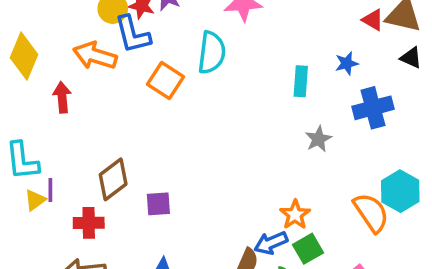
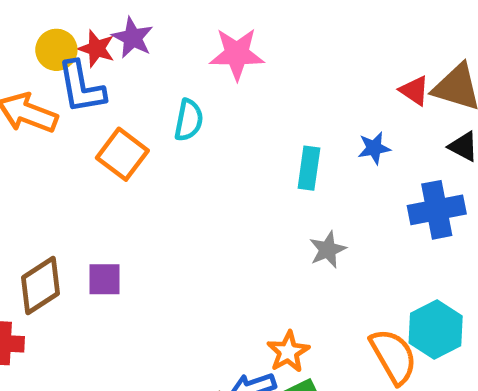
cyan semicircle: (212, 53) -> (189, 120), size x0.7
blue cross: (373, 108) -> (437, 210), moved
purple square: (158, 204) -> (104, 279), moved

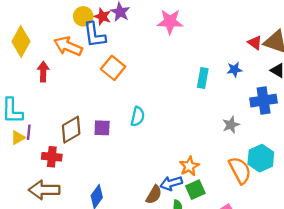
cyan semicircle: (189, 120) -> (138, 116), moved
gray star: (328, 250) -> (231, 125), moved

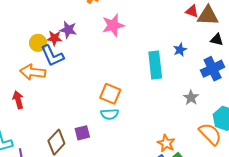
red triangle: (255, 43) -> (192, 11), moved
orange square: (113, 68) -> (110, 94), moved
cyan rectangle: (203, 78) -> (155, 65), size x1.5
cyan semicircle: (138, 116) -> (110, 114), turned 90

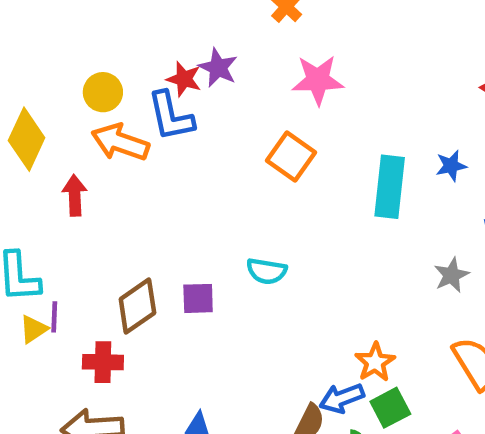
yellow circle: (38, 43) -> (103, 92), moved
orange square: (110, 94) -> (291, 157), moved

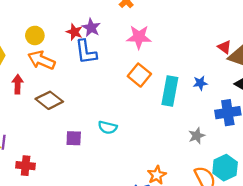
blue L-shape: (171, 116) -> (86, 52), moved
orange square: (291, 157) -> (139, 75), moved
brown diamond: (137, 306) -> (49, 100), moved, turned 68

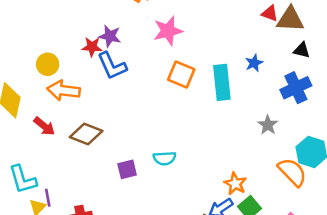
red arrow: (18, 84) -> (44, 126), turned 144
cyan semicircle: (108, 127) -> (164, 158), moved

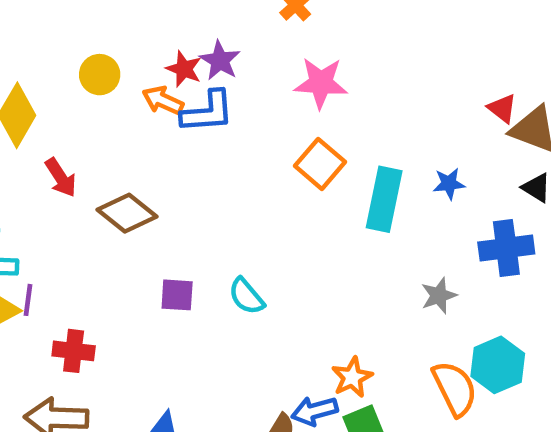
blue L-shape: (112, 66) -> (207, 112), turned -88
orange arrow: (64, 91) -> (163, 100), moved, size x0.7
cyan semicircle: (164, 158) -> (246, 296), turned 35

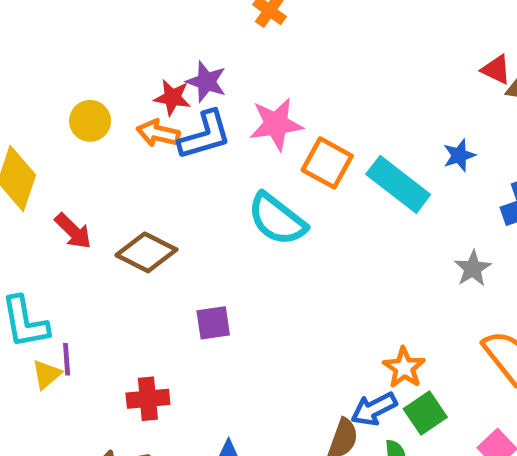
pink star: (321, 83) -> (276, 124), moved
cyan rectangle: (384, 199) -> (398, 184), turned -52
cyan semicircle: (246, 296) -> (277, 219), moved, size x1.5
red cross: (74, 351) -> (148, 399), moved

